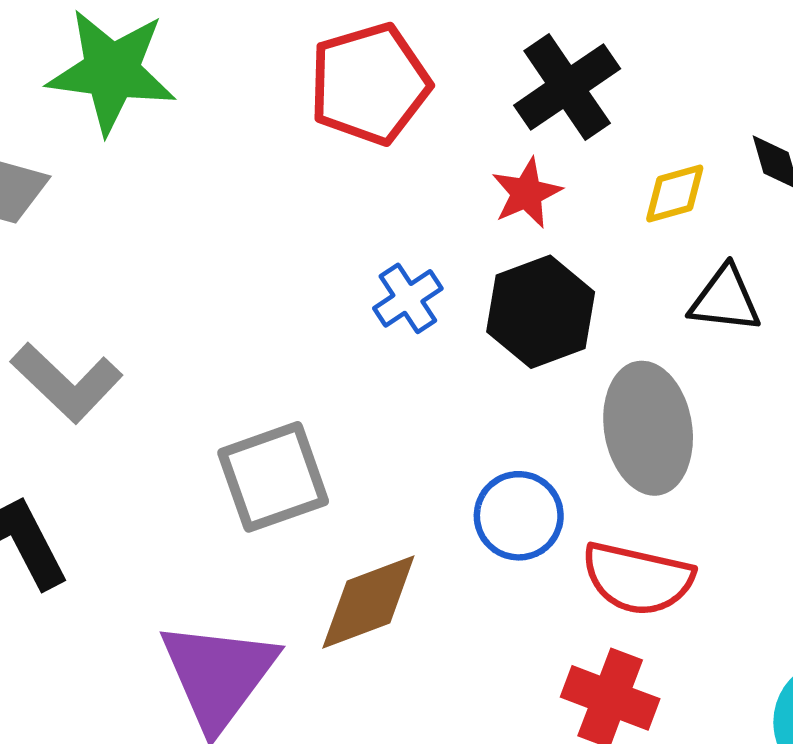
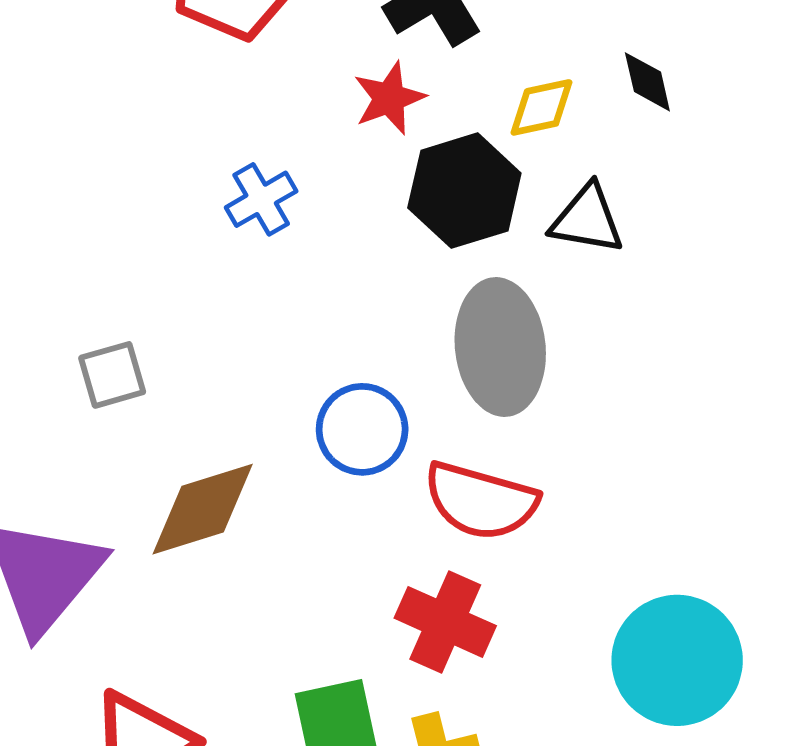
black hexagon: (541, 312) -> (464, 191), moved
gray square: (273, 477) -> (112, 375), size x0.6

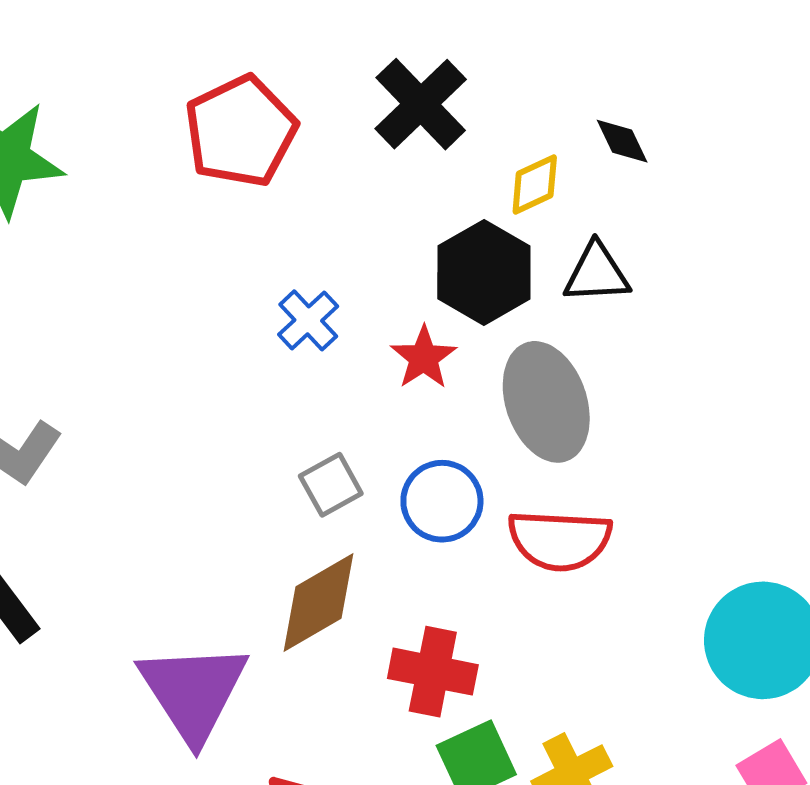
red star: (389, 98) -> (424, 358), moved
gray square: (112, 375) -> (331, 485), moved
red cross: (445, 622) -> (433, 672), moved

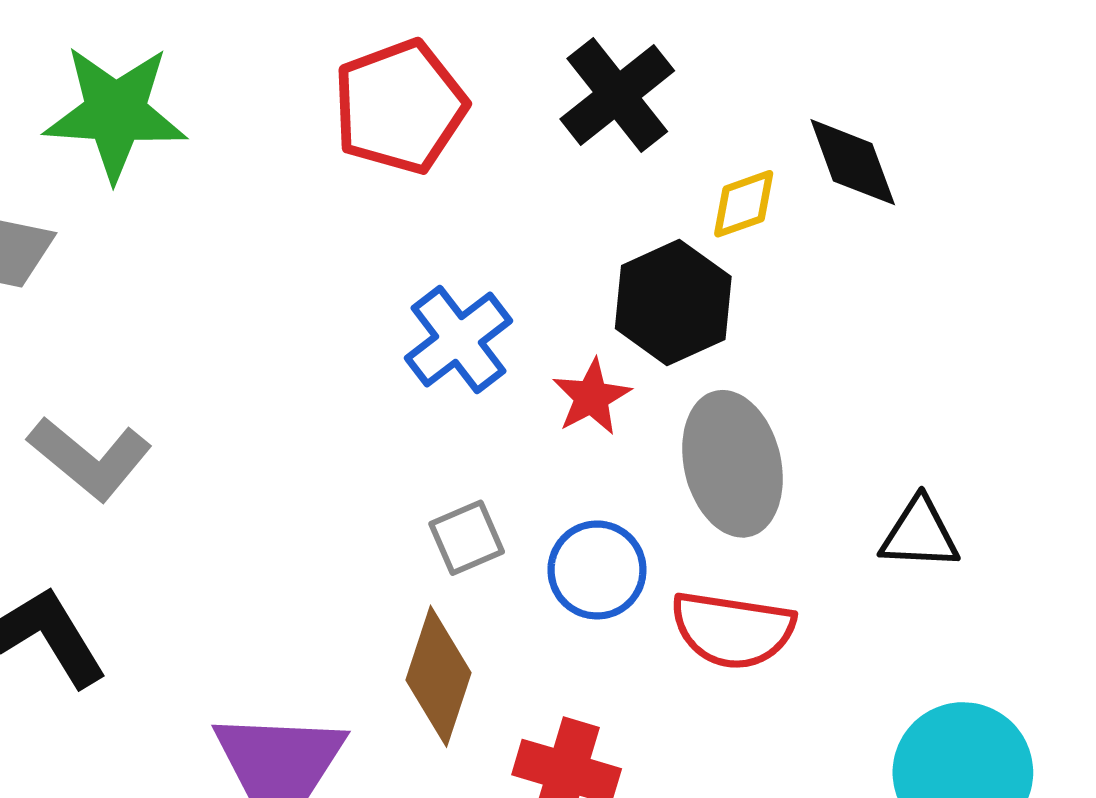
black diamond: (622, 141) -> (853, 162), size x1.5
black triangle: (597, 273) -> (920, 534), moved
blue cross: (308, 320) -> (458, 339), size x1.4
brown diamond: (319, 602) -> (439, 676), turned -47

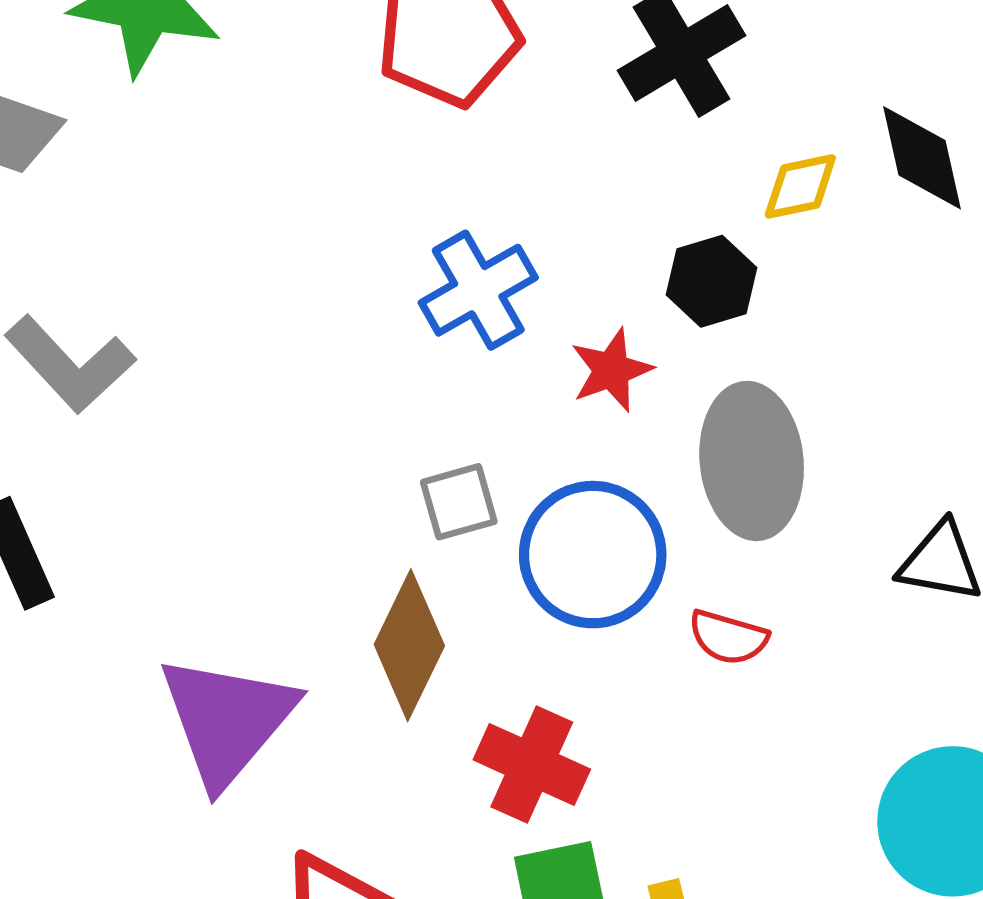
black hexagon: (673, 302) -> (712, 281), size x0.7
blue circle: (597, 570) -> (593, 555), size x1.4
red semicircle: (733, 630) -> (728, 637), size x0.6

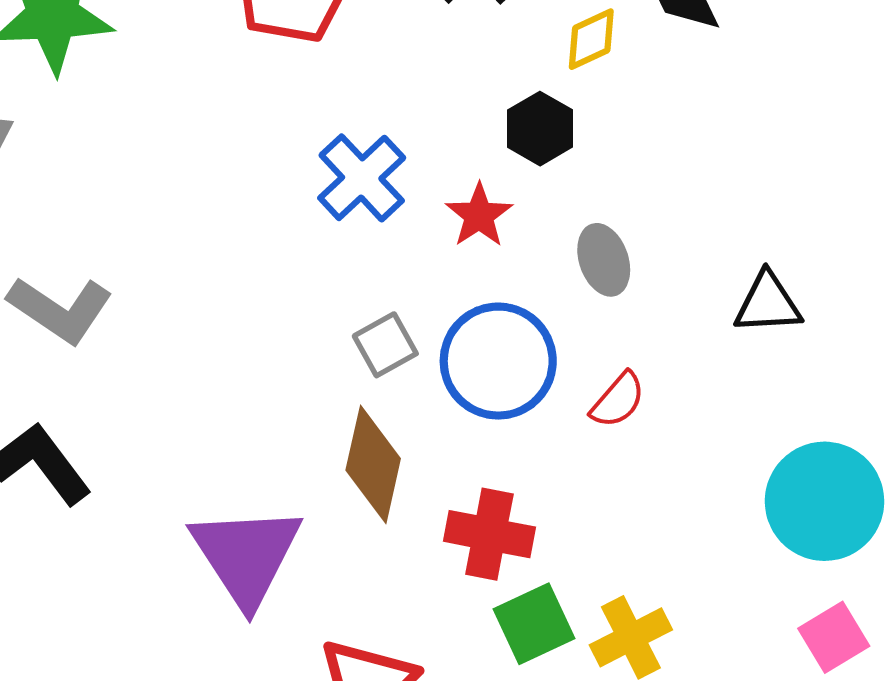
gray ellipse: (752, 461) -> (604, 260), size x0.6
red semicircle: (728, 637) -> (618, 400), turned -52

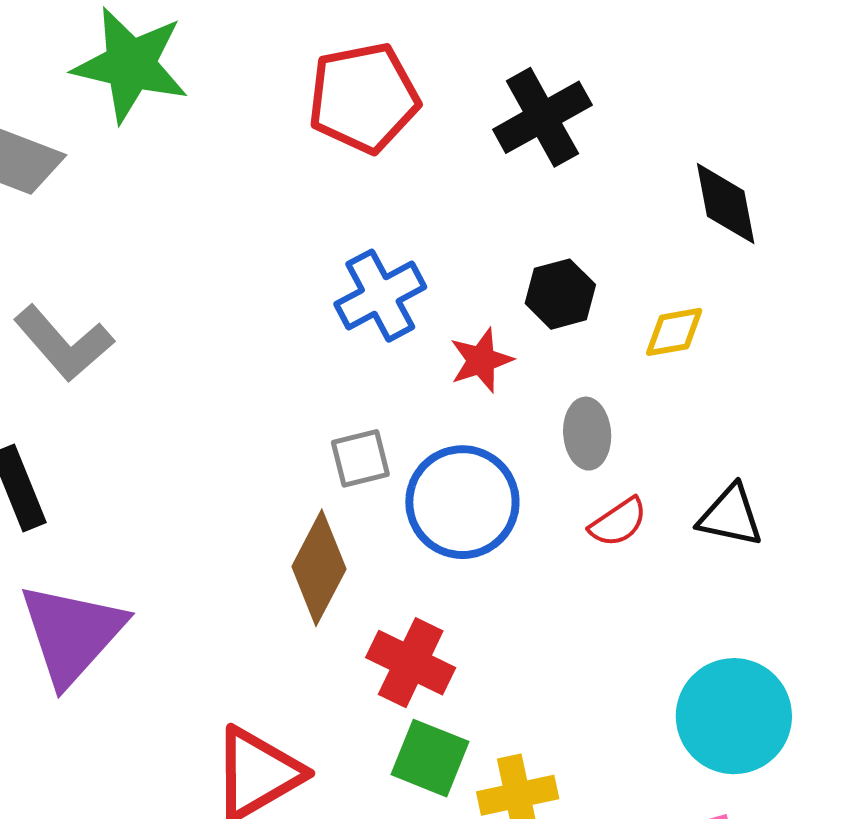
yellow diamond: (591, 39) -> (674, 332), moved
red semicircle: (618, 400) -> (618, 522), moved
purple triangle: (246, 555) -> (72, 634), moved
green square: (534, 624) -> (430, 758), turned 32

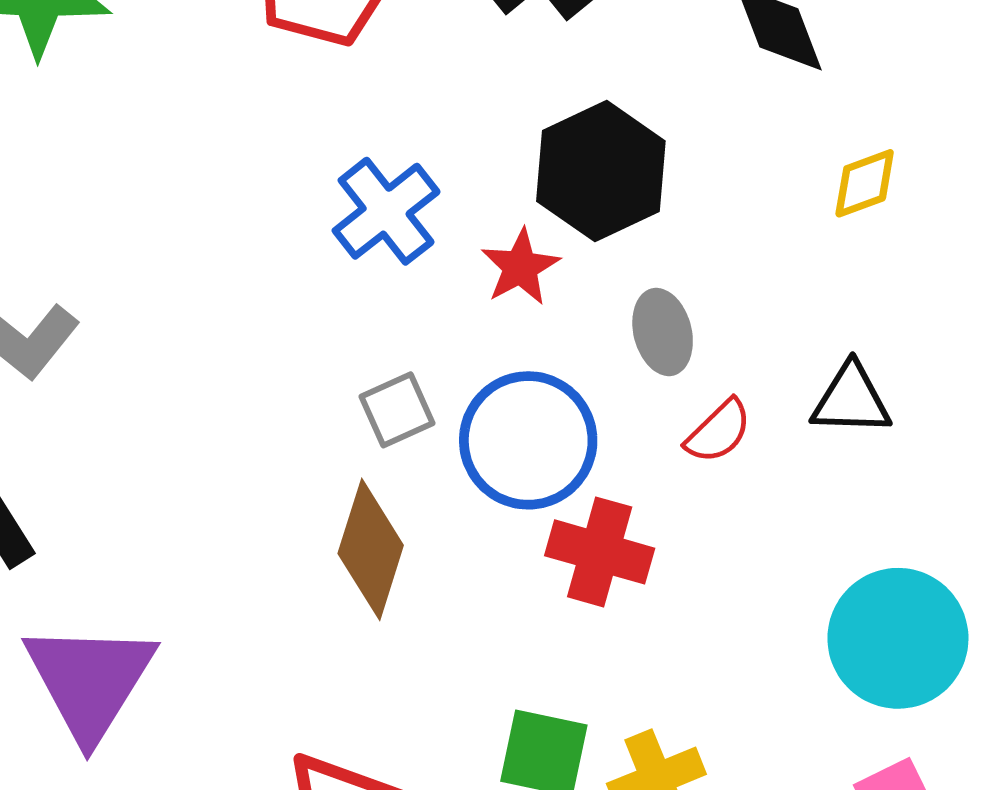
black hexagon: (560, 294) -> (601, 171), size x1.6
yellow diamond: (674, 332) -> (865, 183), moved
red cross: (411, 663) -> (600, 552), moved

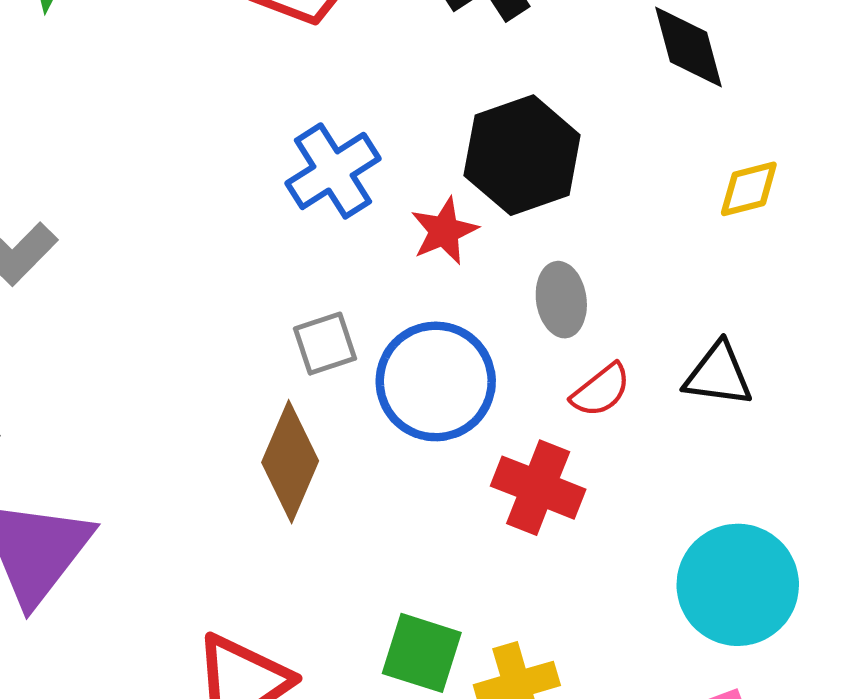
red cross: (600, 552) -> (538, 488), moved

